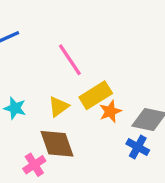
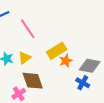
pink line: (70, 60) -> (28, 29), moved
yellow triangle: (59, 107) -> (25, 58), moved

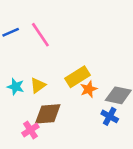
pink line: (28, 29) -> (40, 35), moved
brown diamond: (33, 81) -> (48, 114), turned -75

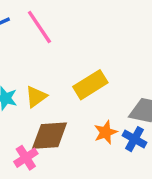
orange star: (89, 89) -> (106, 132), moved

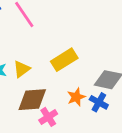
pink cross: (26, 158) -> (48, 117), moved

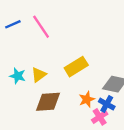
pink cross: (48, 117) -> (100, 117), moved

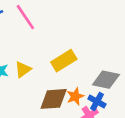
brown diamond: (48, 102) -> (54, 99), moved

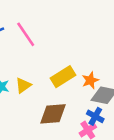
orange star: (75, 96) -> (90, 80), moved

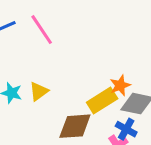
yellow rectangle: (63, 77) -> (102, 101), moved

